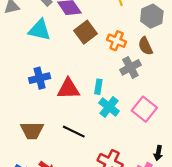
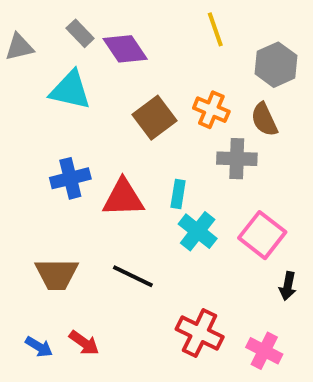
brown square: (86, 32) -> (155, 118), moved
gray cross: (130, 67) -> (237, 159), turned 30
black arrow: (158, 153) -> (288, 286), moved

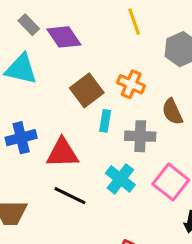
brown semicircle: (264, 120) -> (172, 112), moved
gray cross: (237, 159) -> (140, 136), moved
cyan rectangle: (178, 194) -> (105, 121), moved
black line: (133, 276) -> (70, 196), moved

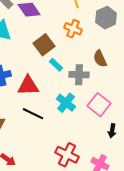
orange cross: (131, 84) -> (73, 29), moved
cyan rectangle: (105, 121) -> (56, 65), turned -56

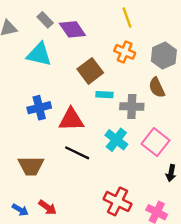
gray hexagon: (106, 18) -> (164, 55), moved
cyan rectangle: (56, 65) -> (104, 95), turned -40

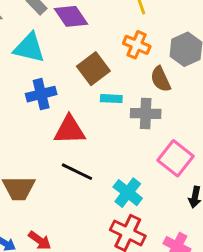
brown semicircle: (157, 88) -> (161, 79), moved
blue cross: (39, 108) -> (41, 94), moved
cyan cross: (116, 140) -> (128, 193), moved

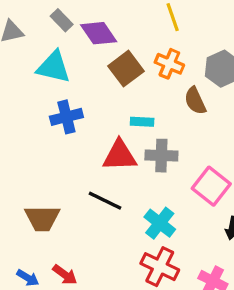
brown square: (93, 69) -> (126, 69), moved
gray cross: (146, 113) -> (161, 156), moved
red triangle: (69, 130) -> (120, 156), moved

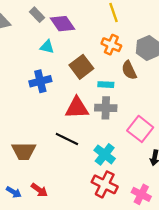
cyan triangle: (54, 67) -> (47, 47), moved, size x0.6
brown square: (126, 69) -> (81, 67), moved
cyan rectangle: (142, 122) -> (106, 85), moved

